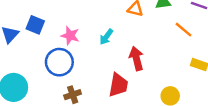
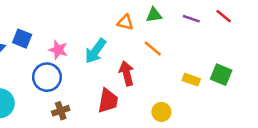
orange line: (183, 30) -> (153, 49), moved
cyan arrow: (106, 37) -> (95, 51), size x1.5

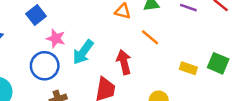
blue square: (22, 39) -> (36, 15), moved, turned 30
cyan arrow: (95, 51) -> (83, 52), moved

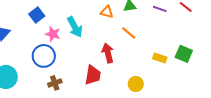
cyan arrow: (83, 52) -> (75, 27), moved, turned -65

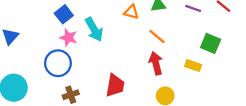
blue square: (37, 15) -> (64, 14), moved
red arrow: (108, 53) -> (156, 63), moved
green square: (184, 54) -> (211, 43), moved

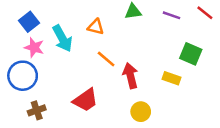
orange triangle: (131, 12) -> (96, 27), moved
orange line: (157, 36) -> (106, 59), moved
red trapezoid: (115, 85) -> (86, 100), turned 45

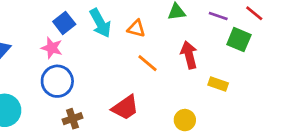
cyan arrow: (62, 38) -> (100, 23), moved
pink star: (34, 47) -> (52, 48), moved
green square: (191, 54) -> (239, 40), moved
red arrow: (130, 76) -> (189, 55), moved

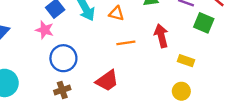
orange line: (147, 63) -> (126, 43), turned -48
blue circle: (57, 81) -> (63, 58), moved
yellow circle: (185, 120) -> (181, 91), moved

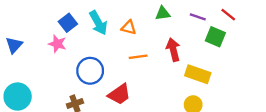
blue circle: (63, 58) -> (90, 71), moved
yellow rectangle: (186, 61) -> (198, 74), size x1.5

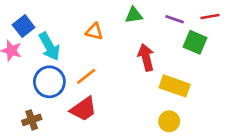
red line: (228, 15) -> (210, 16), turned -49
cyan arrow: (98, 23) -> (49, 46), moved
orange line: (138, 57) -> (86, 76), moved, turned -30

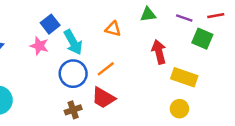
red trapezoid: (83, 109) -> (103, 98), turned 65
brown cross: (32, 120) -> (73, 110), moved

